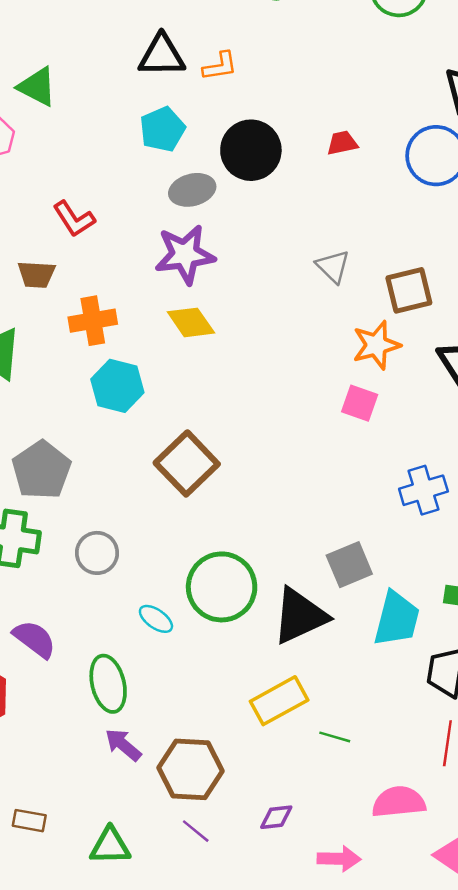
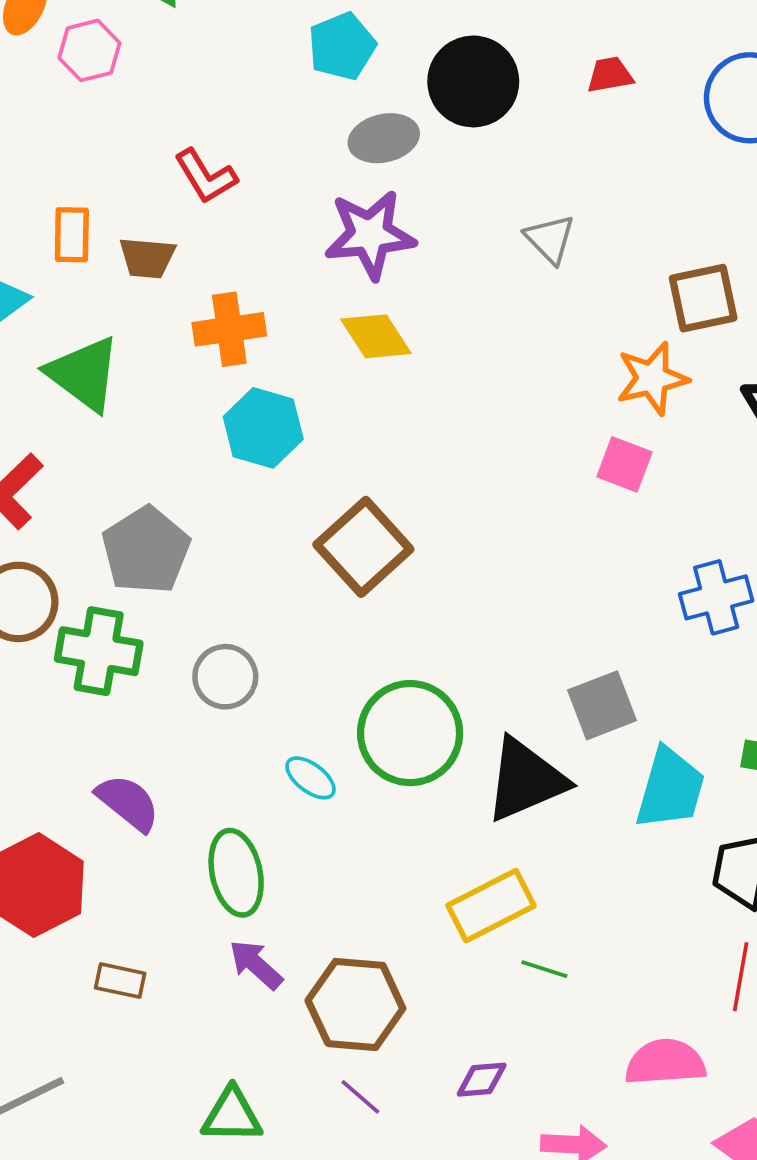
gray triangle: (333, 267) -> (550, 239), moved
green line: (335, 737) -> (544, 969), moved
brown rectangle: (29, 821) -> (120, 981), moved

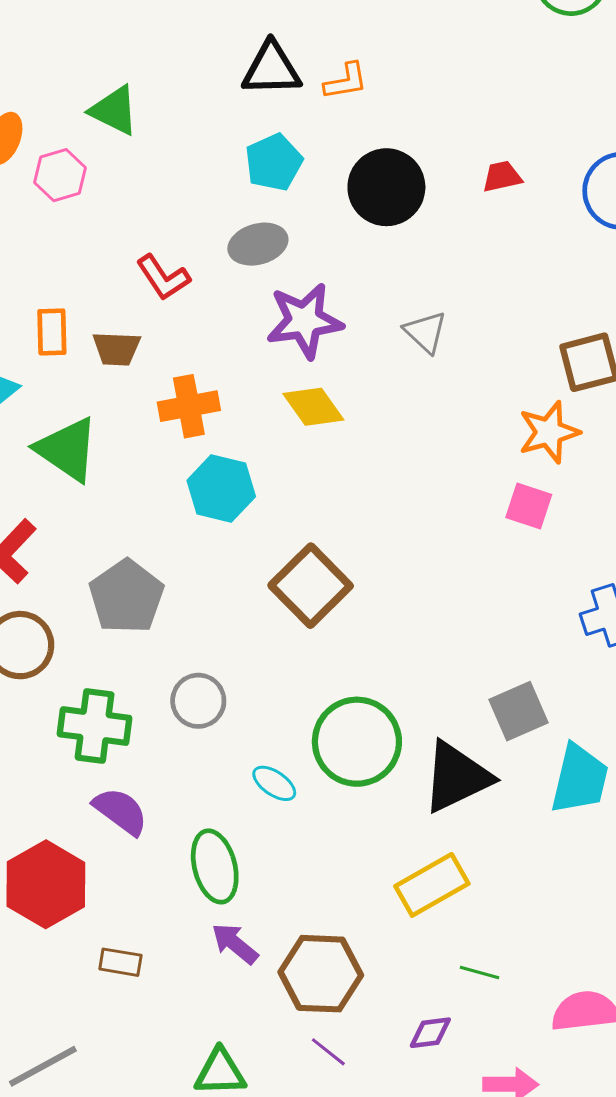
gray ellipse: (384, 138) -> (258, 244), moved
gray triangle: (550, 239) -> (425, 332), moved
green cross: (99, 651) -> (95, 726), moved
green line: (544, 969) -> (480, 973), moved

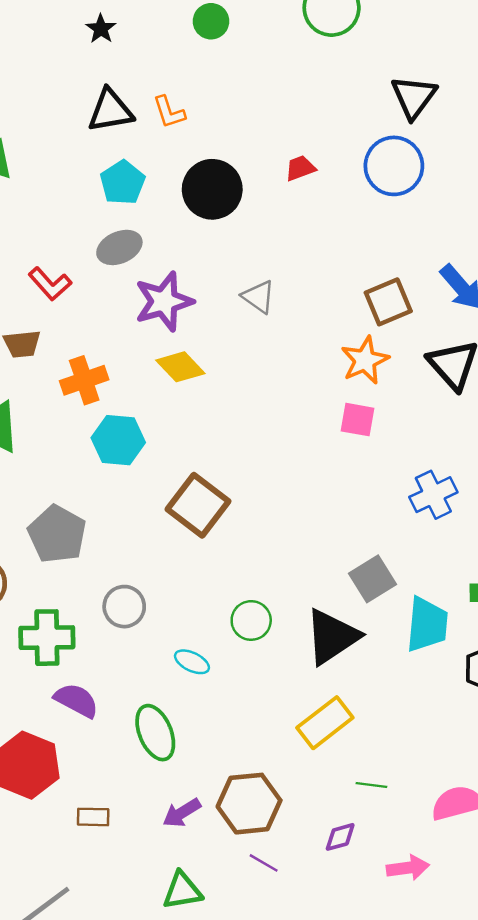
orange L-shape: (346, 81) -> (169, 112), turned 90
green circle: (357, 742) -> (251, 620), size x0.6
purple arrow: (235, 944) -> (182, 813), moved, turned -63

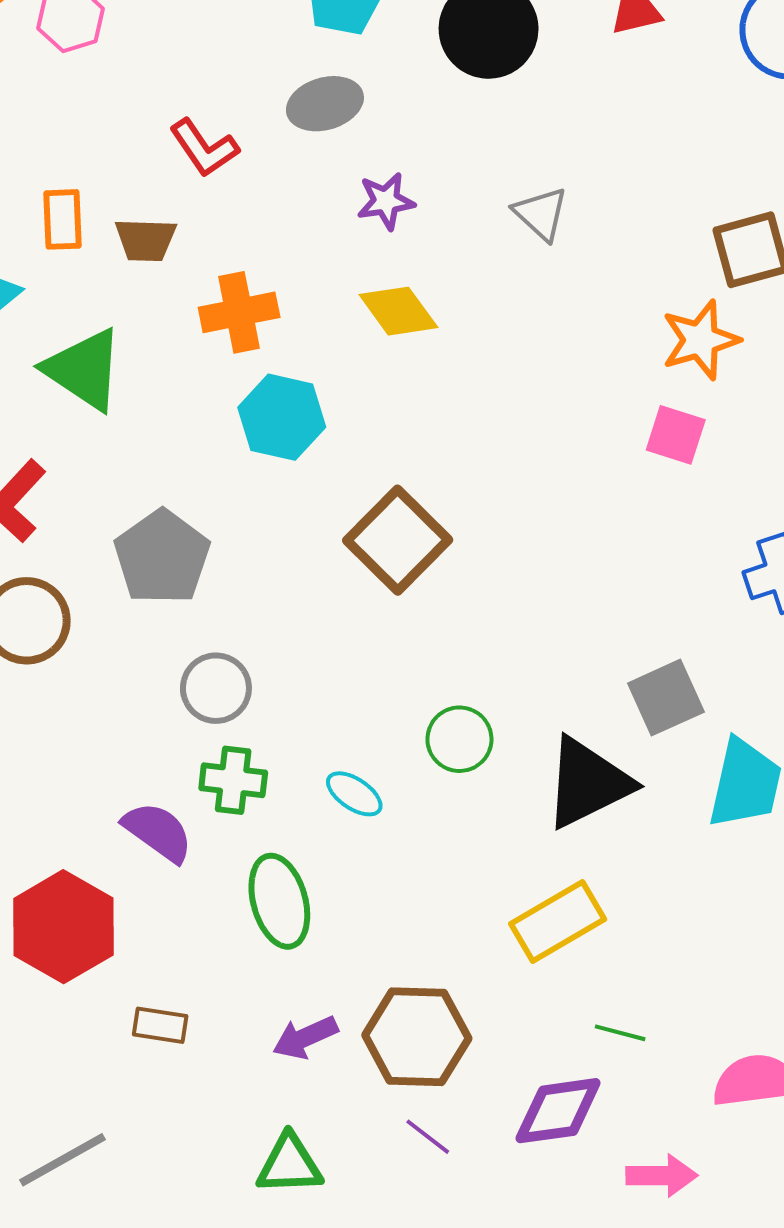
purple star: (164, 301) -> (386, 201), size x0.6
gray circle: (124, 607) -> (216, 688), moved
green cross: (47, 638) -> (233, 780), moved, size x0.7
purple diamond: (340, 837) -> (558, 1111), size x1.6

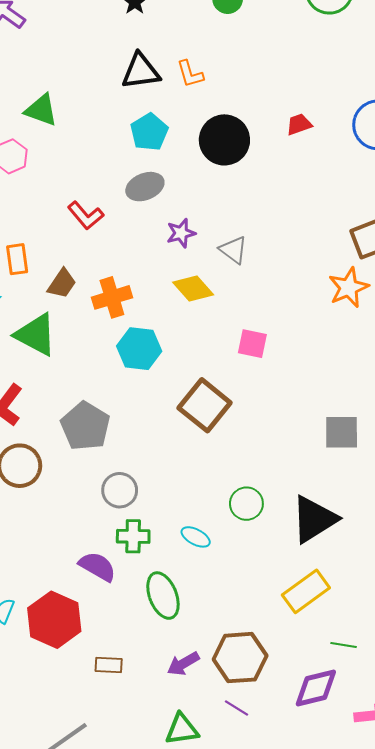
gray triangle: (541, 214) -> (233, 250), moved
brown trapezoid: (146, 240) -> (62, 284), moved, turned -52
pink square: (676, 435) -> (252, 344), moved
gray square: (666, 698) -> (342, 432), moved, turned 30
purple line: (428, 1137) -> (237, 708), moved

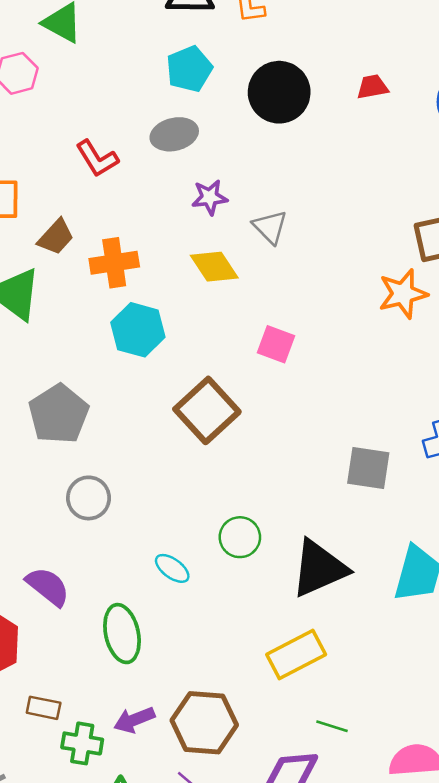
green cross: (133, 536) -> (82, 743), moved

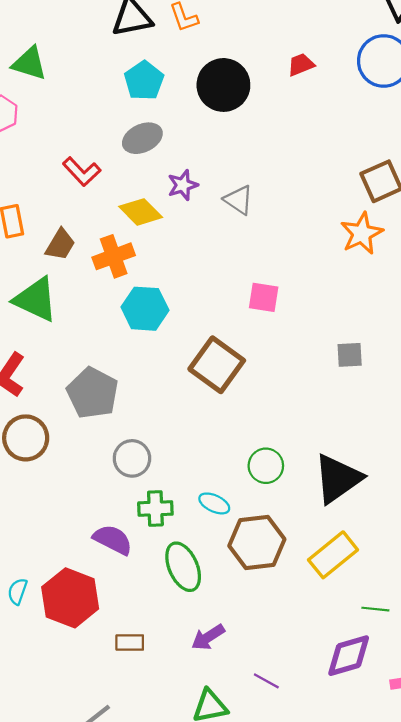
yellow diamond: (214, 267) -> (141, 212), moved
gray square: (368, 468) -> (350, 355), moved, size x0.7
brown hexagon: (204, 723) -> (257, 543), moved
green cross: (82, 743) -> (155, 509), moved

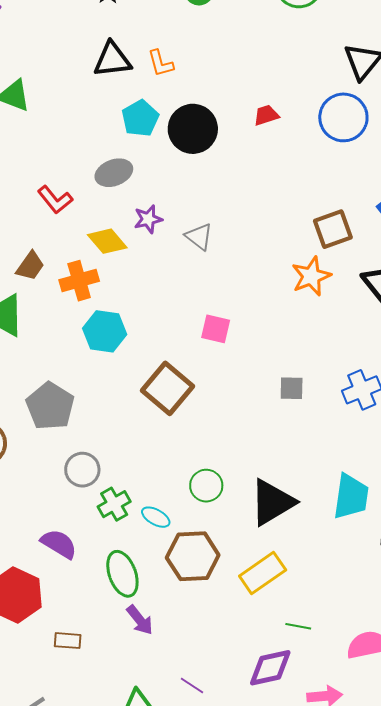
cyan pentagon: (144, 81) -> (140, 118), moved
green cross: (155, 509) -> (114, 504), moved, turned -32
purple arrow: (208, 637) -> (140, 620), moved, turned -100

